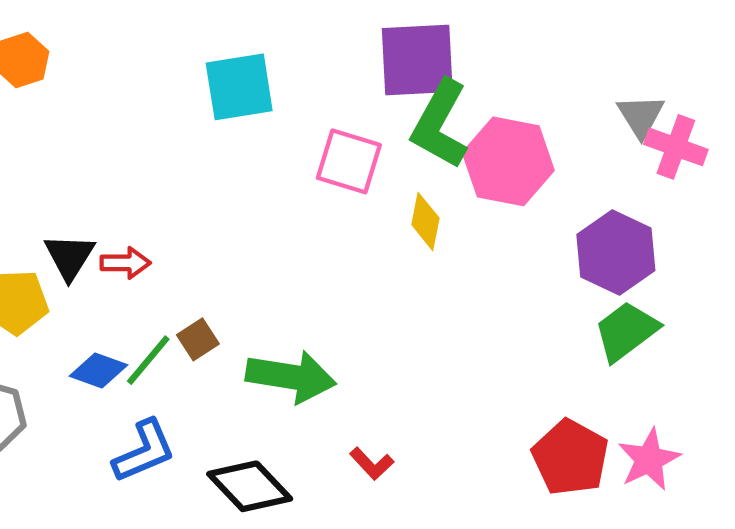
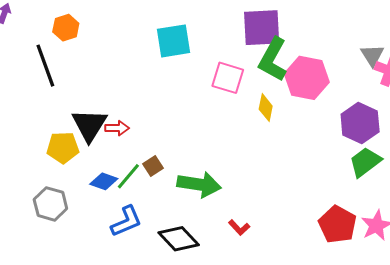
black triangle: (70, 257) -> (89, 125), size x1.4

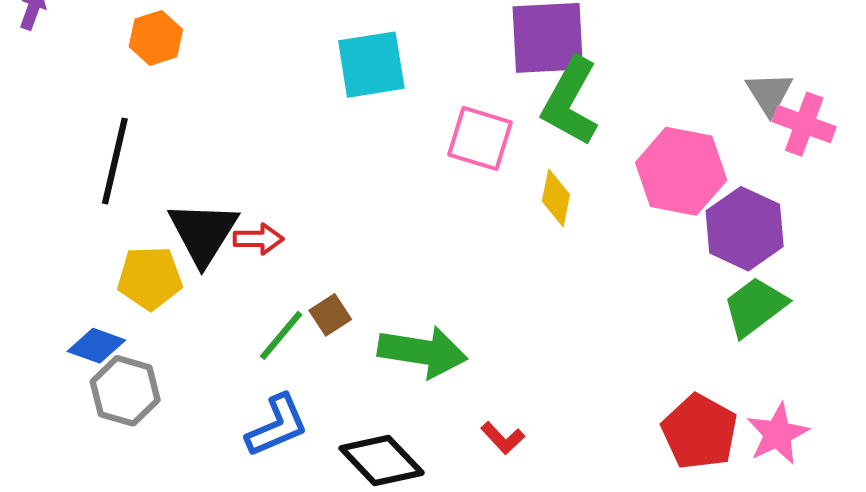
black line: (45, 66) -> (115, 161), moved, turned 33
pink hexagon: (307, 78) -> (681, 171), moved
blue diamond: (104, 181) -> (96, 346), moved

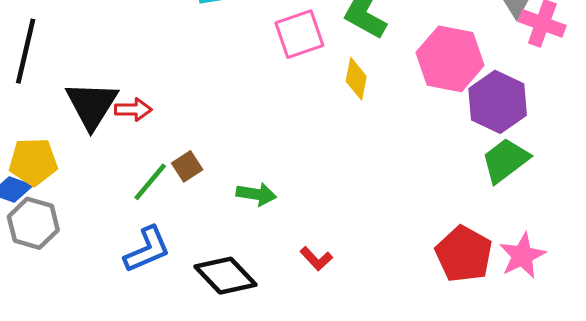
pink square: (480, 138) -> (299, 34), turned -36
yellow pentagon: (150, 278) -> (33, 162), moved
green arrow: (423, 352) -> (256, 194), size x0.6

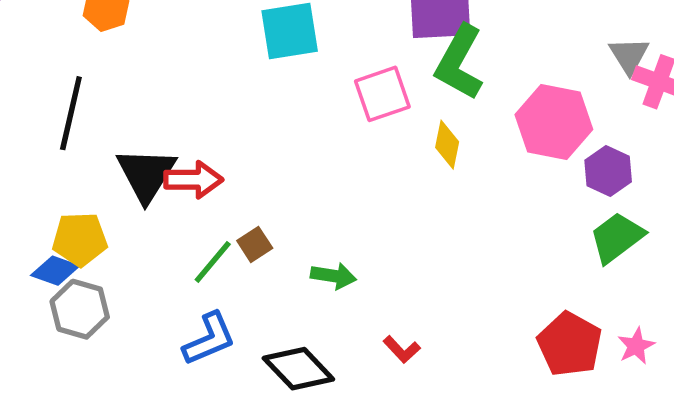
purple hexagon: (498, 102) -> (608, 171), size x0.7
red arrow: (133, 110) -> (193, 180), size x1.4
pink star: (522, 256) -> (636, 346), size x0.7

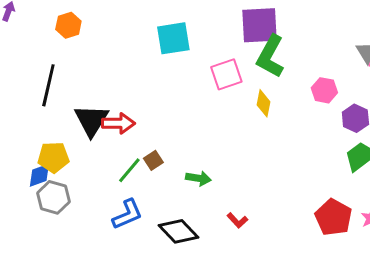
pink hexagon: (554, 122) -> (324, 90), size x0.6
blue diamond: (55, 271) -> (39, 175), turned -40

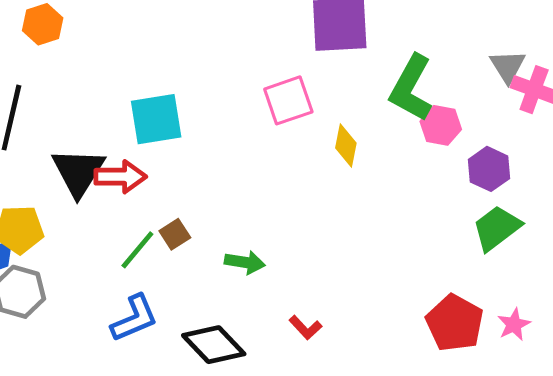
cyan square: (173, 38) -> (156, 119), moved
green L-shape: (270, 56) -> (411, 88), moved

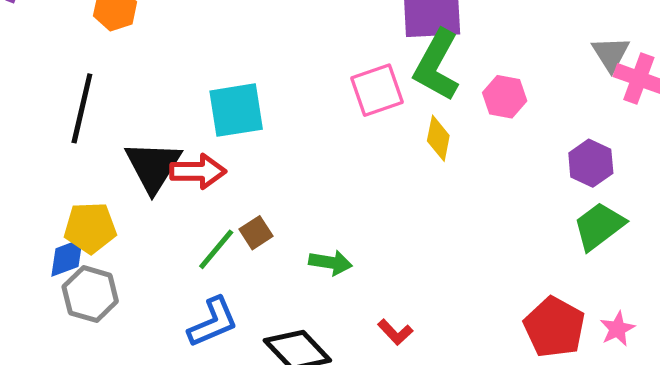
green L-shape: (411, 88) -> (437, 65), moved
pink hexagon: (441, 125) -> (505, 97), moved

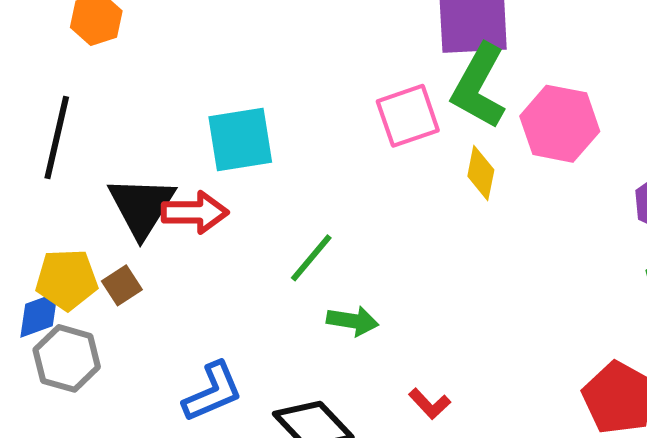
pink hexagon: (505, 97) -> (560, 124), size x1.5
brown square: (256, 233) -> (122, 285), moved
green line: (216, 249) -> (311, 258), moved

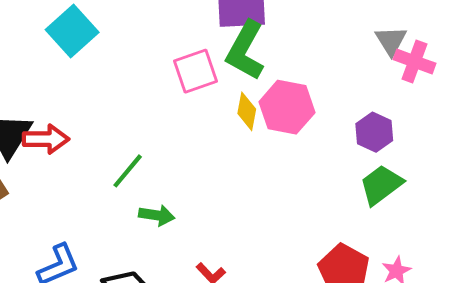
pink hexagon: (560, 124) -> (287, 107), moved
cyan square: (240, 139) -> (72, 31), moved, turned -33

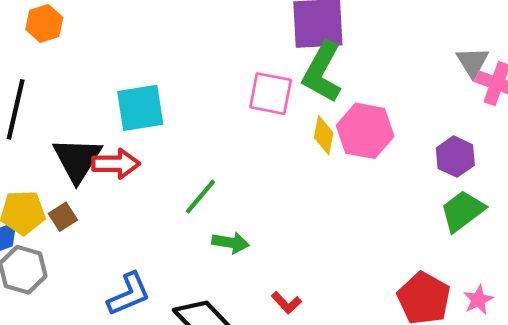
cyan square: (72, 31) -> (140, 108), moved, turned 33
pink square: (195, 71) -> (271, 94), turned 30

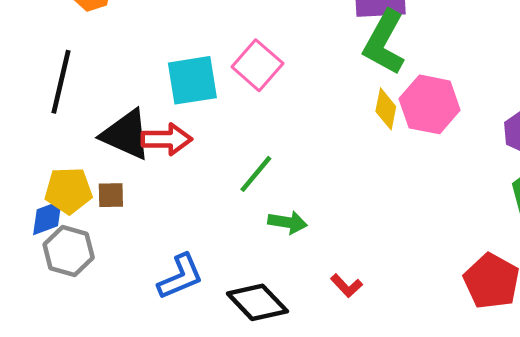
pink square: (271, 94) -> (257, 65), moved, turned 30
black triangle: (77, 159) -> (126, 135), turned -38
brown square: (63, 217) -> (111, 195), turned 32

